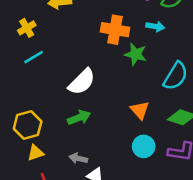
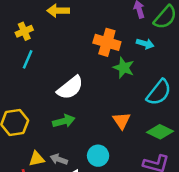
cyan line: (34, 57) -> (28, 59), turned -42
cyan circle: (144, 146) -> (98, 156), moved
yellow triangle: (36, 153) -> (37, 159), moved

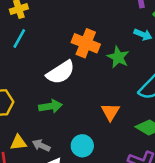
orange cross: (107, 42) -> (86, 43), moved

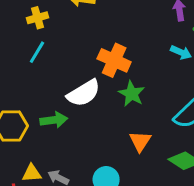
green star: (118, 57) -> (132, 94), moved
green arrow: (50, 106) -> (54, 120), moved

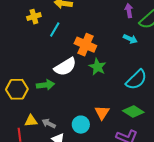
cyan line: (37, 52) -> (55, 30), moved
orange triangle: (140, 141) -> (102, 113), moved

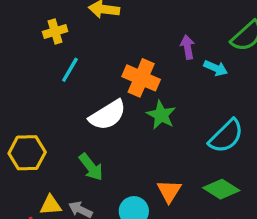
purple arrow: (129, 11) -> (188, 47), moved
cyan line: (55, 30) -> (70, 70), moved
green arrow: (45, 85) -> (91, 167), moved, turned 60

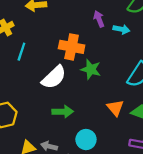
green arrow: (91, 167) -> (63, 112), moved, turned -42
orange triangle: (169, 191) -> (115, 108), moved

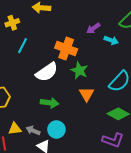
purple arrow: (99, 19) -> (93, 28), turned -112
orange triangle: (115, 108) -> (86, 94), moved
cyan circle: (86, 140) -> (56, 129), moved

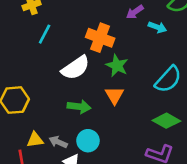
orange triangle: (86, 94) -> (114, 95), moved

